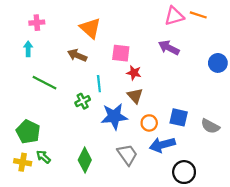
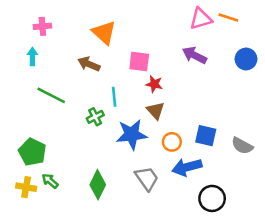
blue circle: (218, 63) -> (246, 59), moved

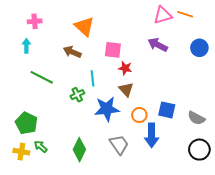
blue arrow: (187, 167) -> (152, 135), turned -75
black circle: (212, 198) -> (199, 150), moved

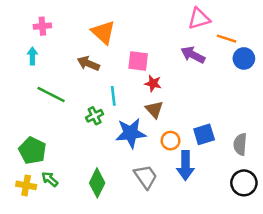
orange line: (185, 14) -> (226, 39), moved
blue square: (167, 110) -> (204, 134), turned -30
gray semicircle: (196, 118) -> (240, 144), turned 66

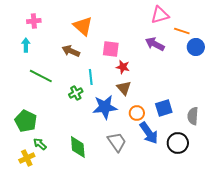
blue arrow: (185, 165) -> (149, 133), turned -35
green diamond: (97, 183) -> (78, 147), turned -30
black circle: (244, 183) -> (178, 143), moved
yellow cross: (26, 185) -> (27, 158), moved, turned -35

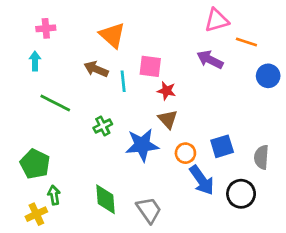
blue circle: (196, 47) -> (268, 76), moved
cyan line: (91, 77) -> (123, 81), moved
gray trapezoid: (117, 142) -> (149, 210), moved
green arrow: (40, 144) -> (54, 195), turned 40

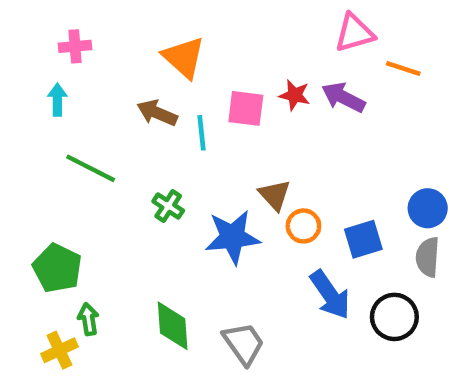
blue circle: (268, 76) -> (428, 208), moved
red star: (166, 91) -> (295, 95), moved
green cross: (103, 126) -> (168, 206), turned -30
orange circle: (185, 153) -> (303, 226), moved

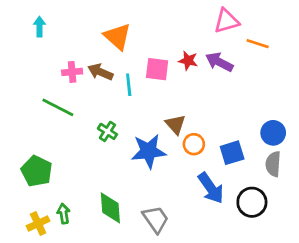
pink cross: (75, 46) -> (72, 72), moved
cyan arrow: (57, 100) -> (39, 27), moved
green arrow: (88, 319) -> (64, 214), moved

